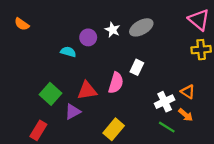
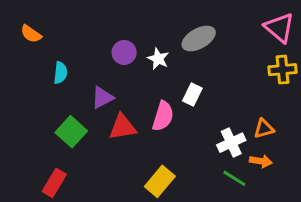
white star: (113, 30) -> (158, 59), moved
cyan semicircle: (68, 52) -> (60, 73), moved, turned 80
orange triangle: (188, 92) -> (264, 129), turned -48
purple triangle: (73, 112) -> (102, 98), moved
orange arrow: (186, 115) -> (261, 161), turned -32

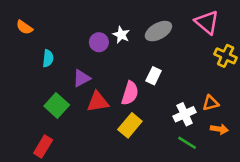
pink triangle: (279, 28) -> (207, 22), moved
white star: (158, 59) -> (121, 35), moved
yellow cross: (283, 70) -> (226, 56), turned 30
orange arrow: (261, 161) -> (219, 129), moved
yellow rectangle: (160, 181) -> (130, 125), moved

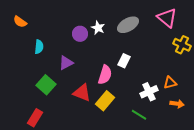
red triangle: (98, 102) -> (82, 93), moved, turned 30
green line: (187, 143) -> (139, 115), moved

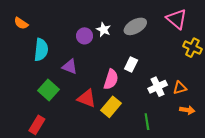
cyan semicircle: (39, 47) -> (41, 50), size x1.5
purple triangle: (66, 63) -> (70, 67), turned 49
white cross: (149, 92) -> (158, 87), moved
green line: (139, 115) -> (147, 122), turned 49

